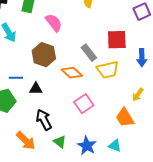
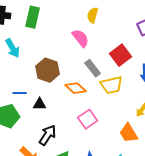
pink semicircle: (54, 23) -> (81, 38), moved
red square: (117, 40) -> (121, 55), turned -35
black arrow: (44, 120) -> (48, 135), turned 60

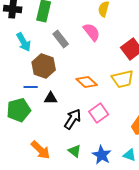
gray rectangle: (93, 68) -> (61, 39), moved
brown hexagon: (48, 70) -> (44, 66), moved
black arrow: (48, 135) -> (73, 119), moved

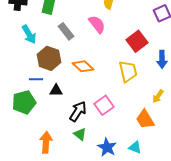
yellow trapezoid: (123, 79) -> (128, 71), turned -90
orange diamond: (87, 82) -> (83, 66), moved
orange arrow: (41, 150) -> (46, 142), turned -130
green triangle: (75, 151) -> (80, 134), moved

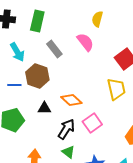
orange diamond: (83, 66) -> (71, 100), moved
blue line: (36, 79) -> (14, 85), moved

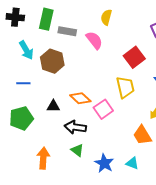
gray rectangle: (54, 49) -> (67, 31), moved, turned -42
brown hexagon: (37, 76) -> (52, 61), moved
pink square: (92, 123) -> (103, 109), moved
black arrow: (66, 129) -> (75, 127), turned -115

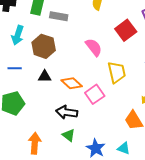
pink semicircle: (94, 40) -> (94, 47), moved
cyan arrow: (26, 50) -> (18, 35), turned 48
red square: (134, 57) -> (126, 30), moved
black triangle: (53, 106) -> (45, 76), moved

